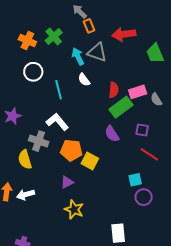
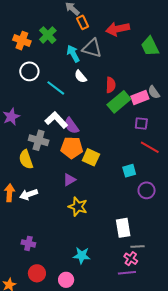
cyan line: (59, 90) -> (56, 88), turned -36
pink rectangle: (138, 92) -> (140, 97), moved
purple semicircle: (112, 134) -> (71, 126), moved
cyan square: (135, 180) -> (129, 171), moved

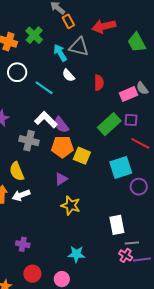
green rectangle: (119, 102) -> (109, 124), moved
yellow semicircle: (26, 159) -> (17, 171), moved
cyan square: (129, 171) -> (121, 168), size x1.6
purple line: (127, 273) -> (142, 260), moved

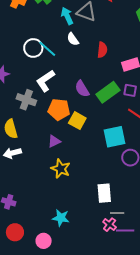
white circle: (17, 72) -> (33, 48), moved
white L-shape: (46, 120) -> (45, 81), turned -85
purple semicircle: (61, 125) -> (82, 89), moved

